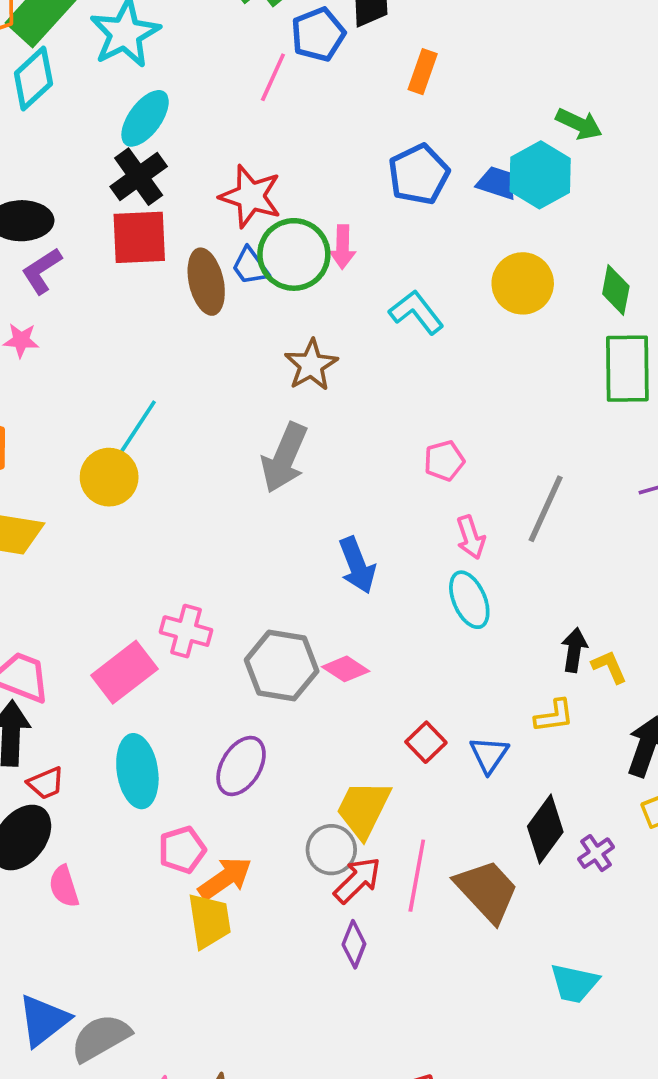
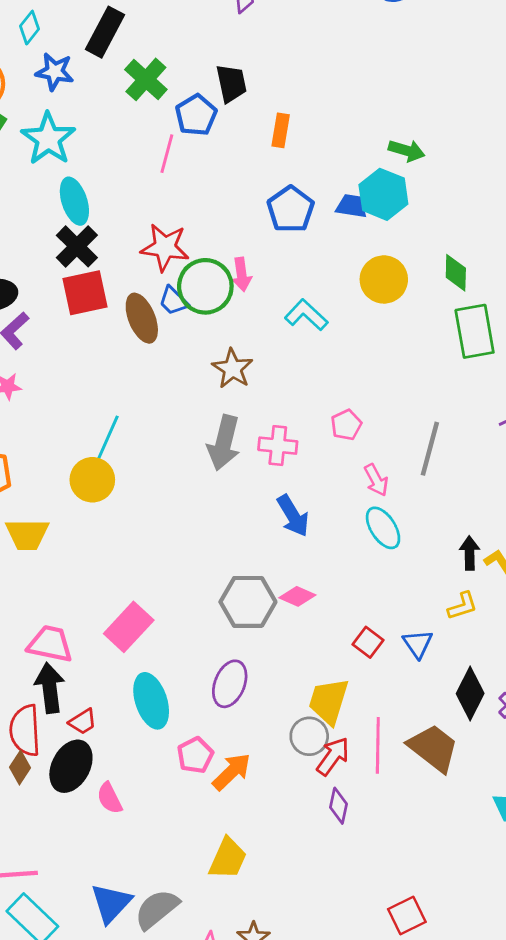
cyan ellipse: (145, 118) -> (74, 201), turned -45
pink cross: (186, 631) -> (278, 446), moved
yellow trapezoid: (209, 921) -> (228, 858), moved, turned 42

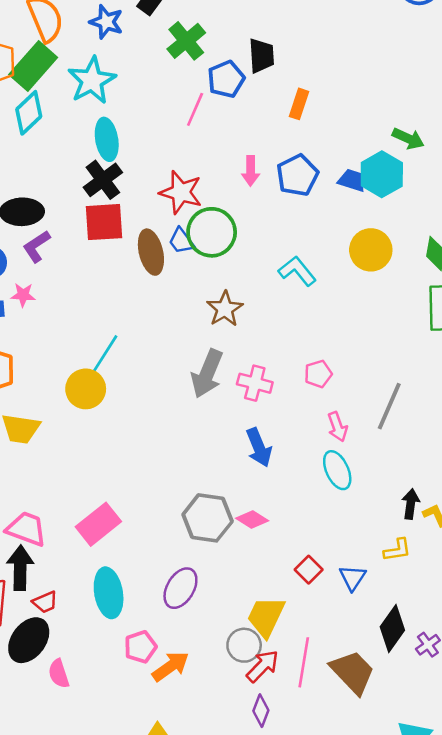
pink arrow: (242, 274) -> (251, 171), moved

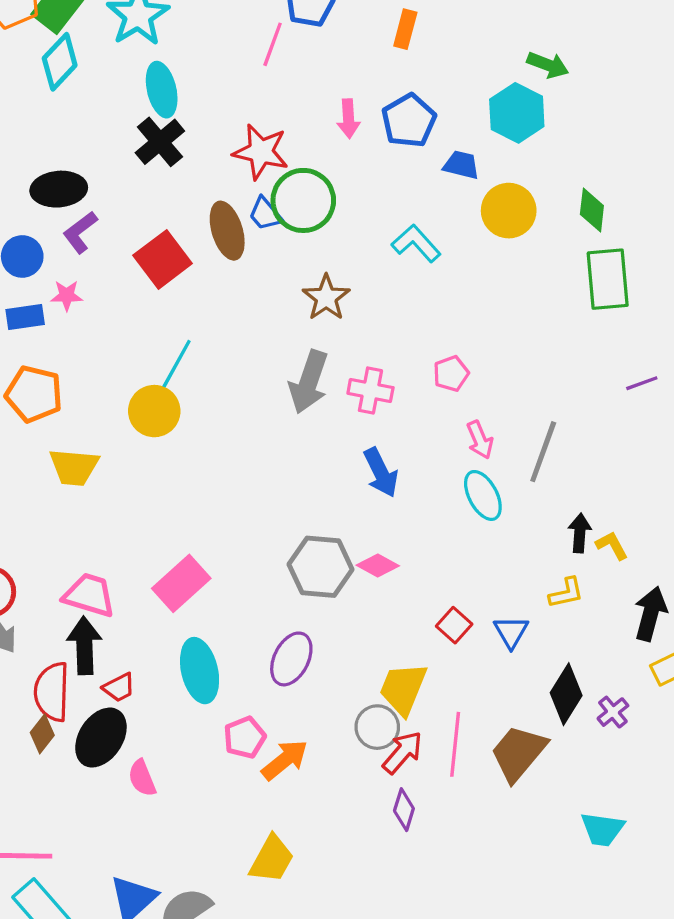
blue trapezoid: (352, 180) -> (461, 165), moved
red square: (104, 222) -> (163, 259), moved, turned -30
gray line: (389, 406) -> (543, 452), moved
brown trapezoid: (353, 672) -> (518, 753), turned -93

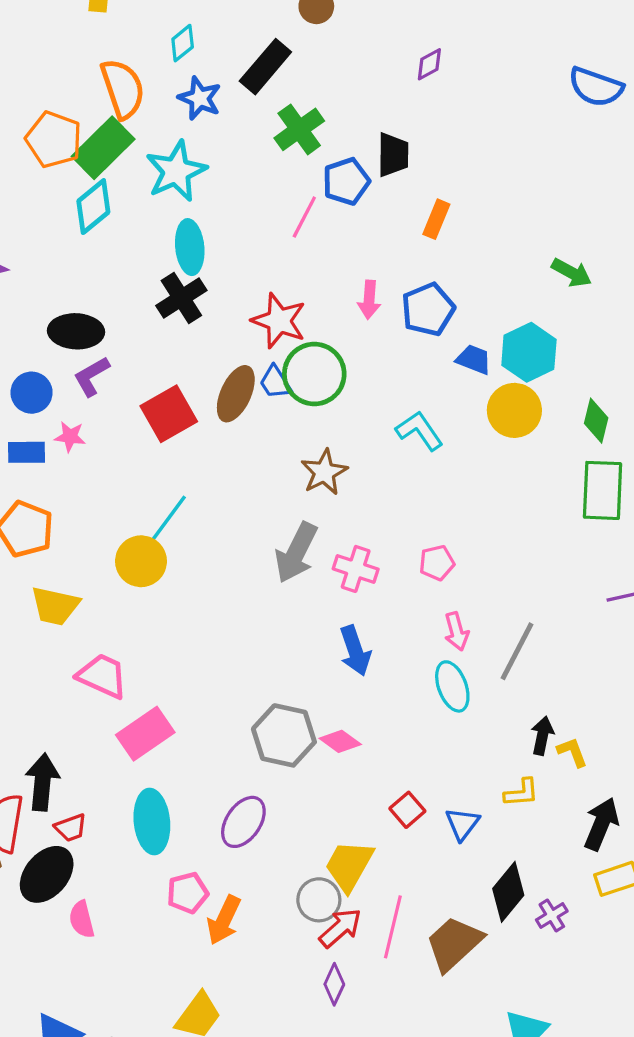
cyan hexagon: (517, 113) -> (529, 352), moved
brown ellipse: (227, 231) -> (236, 394), turned 34
pink trapezoid: (89, 595) -> (102, 676), moved
orange arrow: (285, 760) -> (224, 920), turned 147

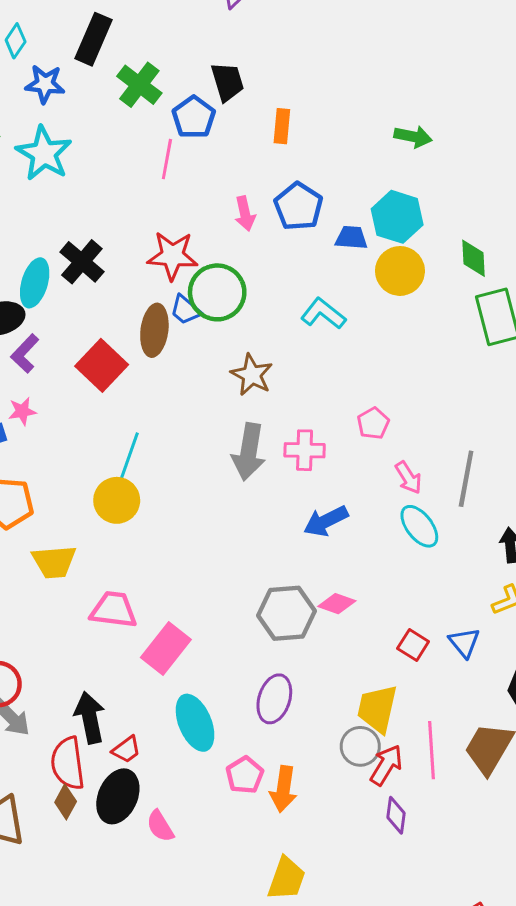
cyan ellipse: (190, 247) -> (35, 283), moved, turned 39
blue arrow: (355, 651) -> (326, 521), turned 99

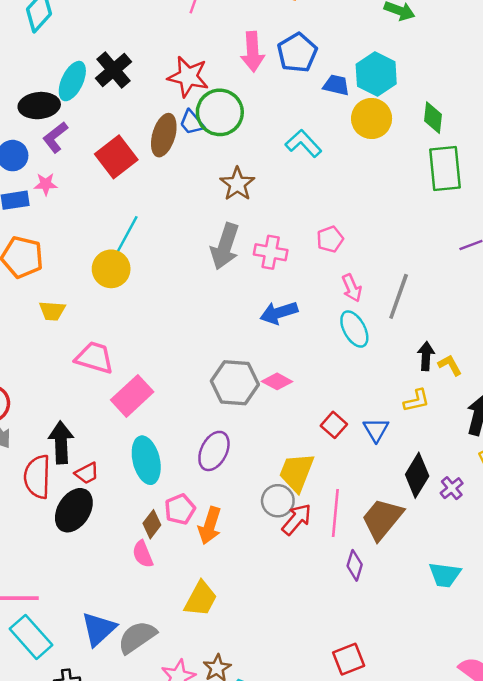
pink arrow: (245, 214) -> (253, 52), size x1.4
yellow trapezoid: (54, 562) -> (52, 311), size x0.7
brown diamond: (66, 802) -> (152, 524), moved
purple diamond: (396, 815) -> (355, 565), moved
pink semicircle: (160, 826) -> (143, 554), moved

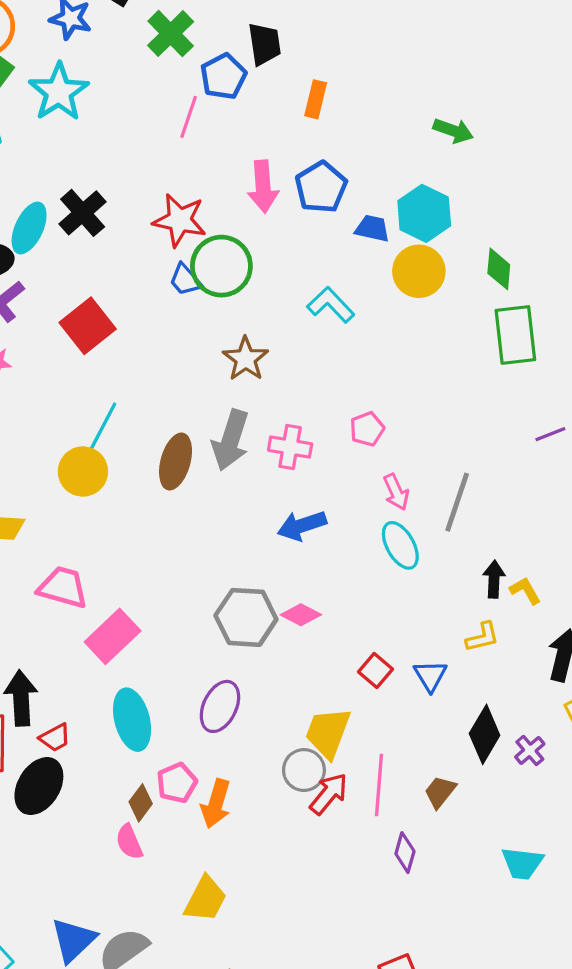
brown ellipse: (164, 135) -> (176, 461), moved
brown trapezoid: (382, 519) -> (440, 792), size x0.6

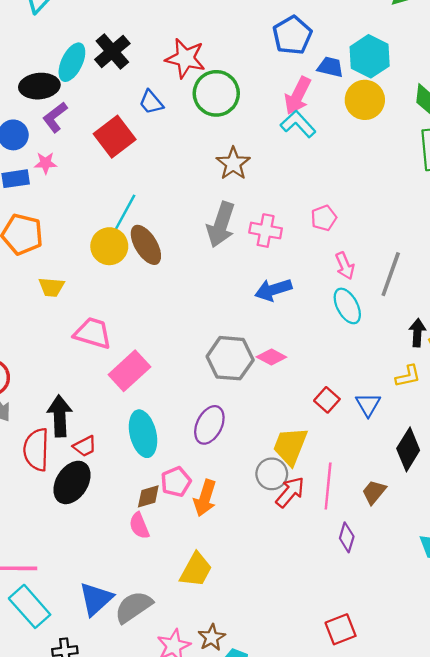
pink arrow: (263, 187) -> (298, 96), moved, turned 30
blue trapezoid: (185, 280) -> (151, 102), moved
brown ellipse: (176, 461) -> (146, 245), moved, turned -48
brown diamond: (141, 803) -> (148, 496), turned 36

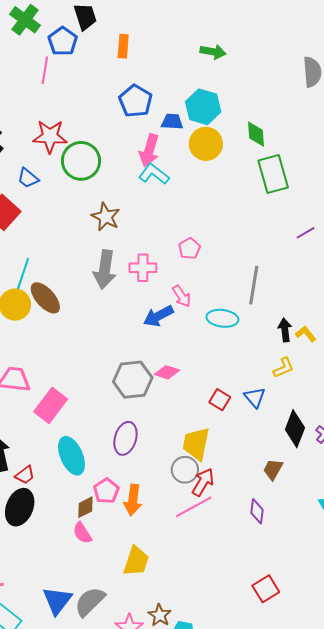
pink arrow: (345, 266) -> (182, 296), moved
cyan ellipse: (347, 306) -> (222, 318), turned -44
pink line: (328, 486) -> (194, 507), moved, turned 66

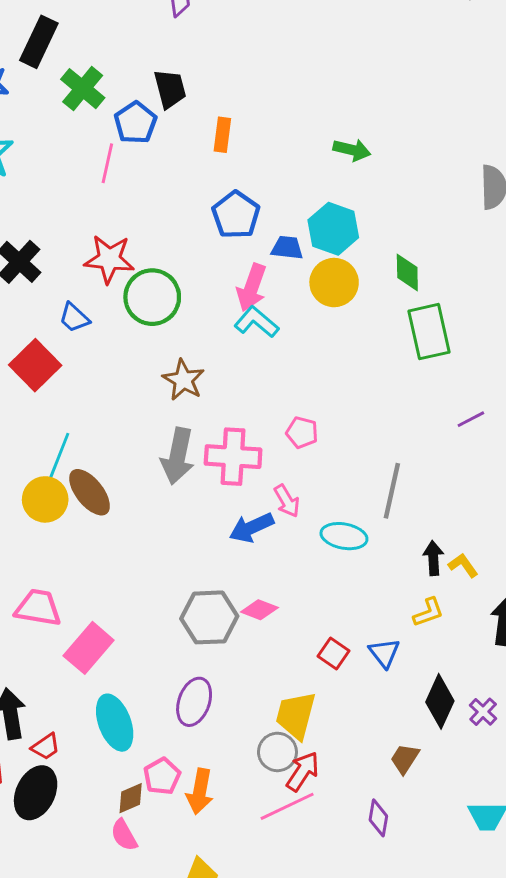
pink pentagon: (189, 249) -> (302, 433), turned -30
pink cross: (143, 268) -> (233, 457), size x1.4

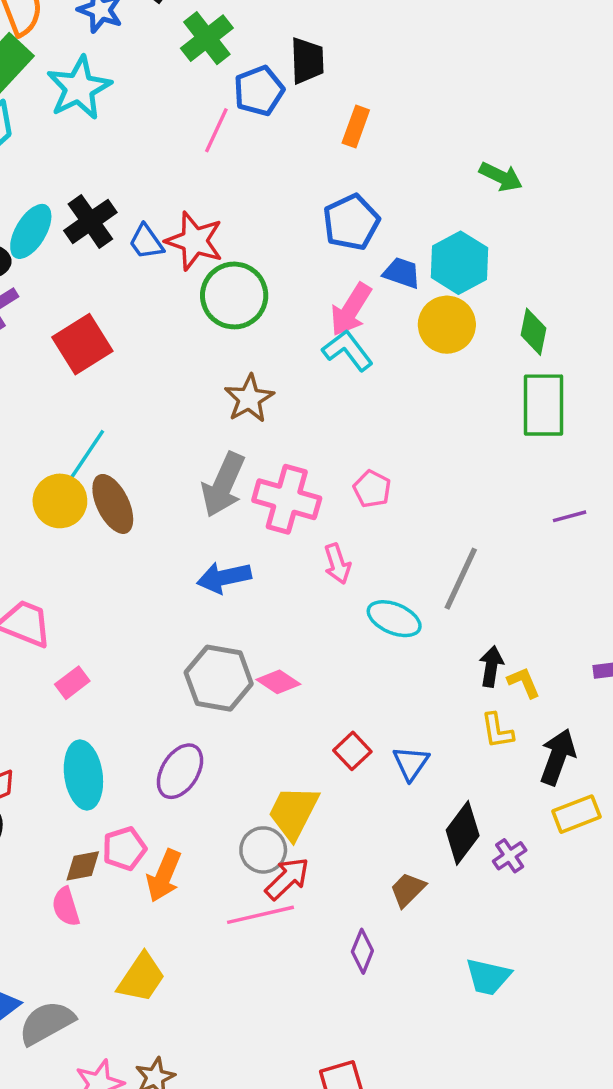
blue trapezoid: (74, 318) -> (146, 242), moved
blue arrow: (251, 528) -> (224, 577), moved
yellow L-shape: (428, 612) -> (497, 731), moved, turned 88
pink rectangle: (89, 648) -> (72, 683), size x0.6

